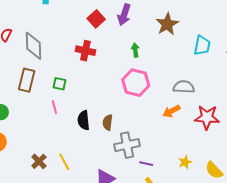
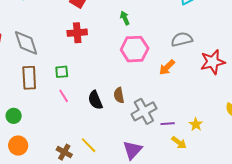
orange arrow: (171, 111) -> (167, 67), moved
yellow star: (185, 162) -> (196, 124), moved

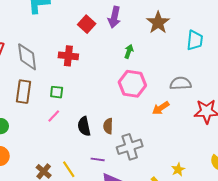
green arrow: (125, 18) -> (129, 51), turned 32
red cross: (77, 33) -> (68, 56), moved
pink line: (64, 96) -> (54, 116), turned 64
purple line: (168, 124) -> (98, 159), moved

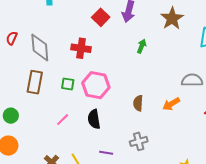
pink hexagon: (132, 84) -> (96, 85), moved
pink line: (54, 116) -> (63, 120), moved
brown semicircle: (108, 126) -> (138, 103), moved
gray cross: (130, 147) -> (139, 141), size x0.7

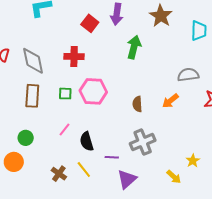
green arrow: (142, 46) -> (134, 47), size x1.6
green circle: (11, 116) -> (26, 138), moved
black semicircle: (94, 119) -> (87, 141), moved
gray cross: (139, 141) -> (143, 142), size x1.4

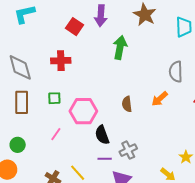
gray semicircle: (188, 75) -> (176, 72), turned -80
pink hexagon: (93, 91) -> (83, 111), moved
black semicircle: (87, 141) -> (102, 135), moved
gray cross: (143, 142) -> (128, 150), moved, size x0.7

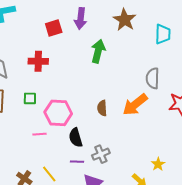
red square: (74, 27) -> (54, 28), turned 36
orange arrow: (160, 99) -> (135, 105), size x1.5
pink line: (56, 134) -> (40, 134), moved, turned 48

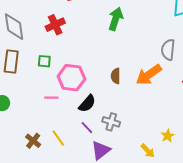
red cross: (38, 61) -> (55, 25), turned -30
black semicircle: (76, 138) -> (87, 104), turned -126
gray cross: (101, 154) -> (111, 122), turned 36
purple line: (77, 162) -> (87, 128), turned 40

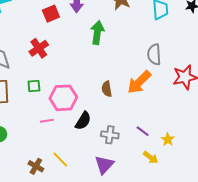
purple line: (87, 128) -> (143, 131), moved

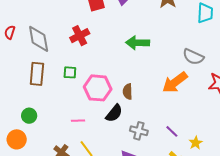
green arrow: (97, 33) -> (138, 43), moved, turned -105
gray semicircle: (154, 54) -> (193, 57), turned -70
brown semicircle: (107, 89) -> (128, 92), moved
pink line: (47, 121) -> (78, 121), moved

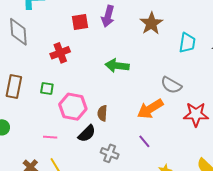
gray diamond: (39, 39) -> (18, 32), moved
purple line: (172, 131) -> (144, 141), moved

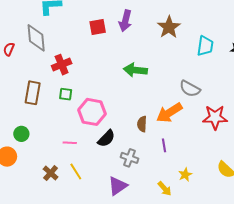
red cross: (60, 53) -> (62, 65), moved
brown semicircle: (102, 113) -> (142, 124), moved
purple line: (144, 141) -> (164, 145), turned 32

